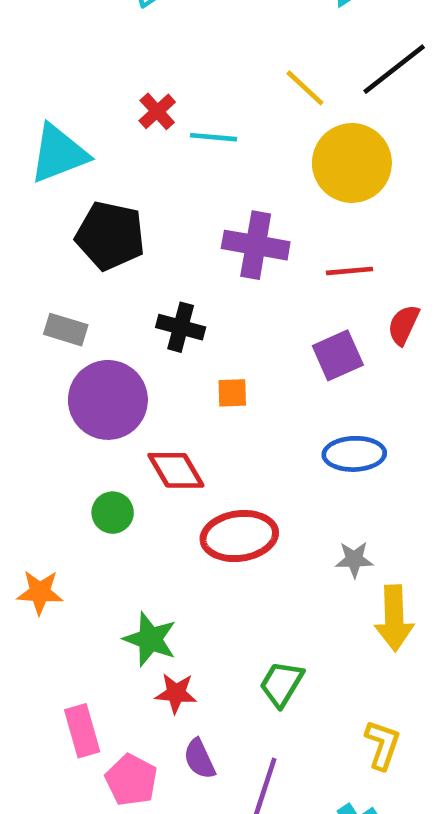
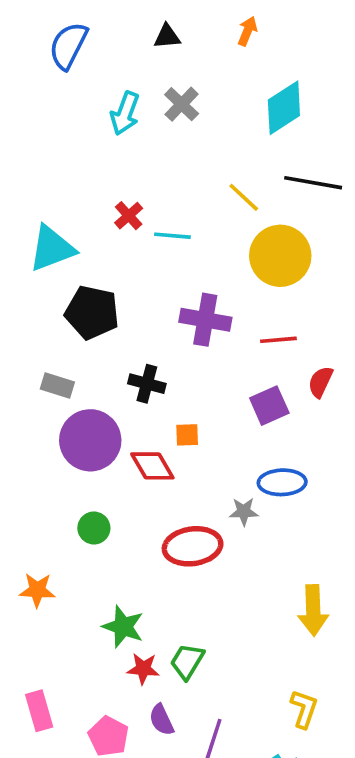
black line: (394, 69) -> (313, 183), turned 48
red diamond: (176, 470) -> (152, 466), moved
gray star: (354, 559) -> (244, 512), moved
green trapezoid: (282, 684) -> (187, 661), moved
pink rectangle: (82, 731) -> (39, 711), moved

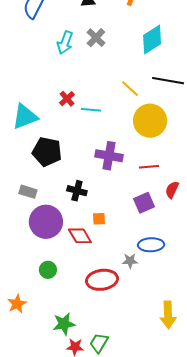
orange star: (37, 590) -> (17, 304), turned -30
green star: (123, 627) -> (64, 324), turned -30

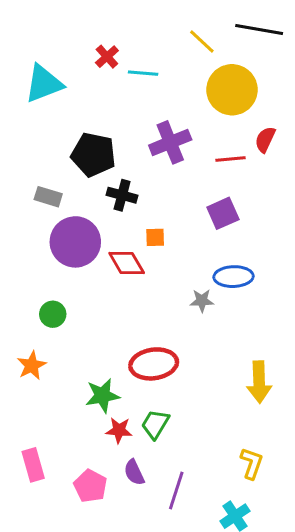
black pentagon: (47, 152) -> (93, 155), moved
purple cross: (109, 156) -> (170, 142), turned -32
red semicircle: (172, 190) -> (265, 139), moved
green circle: (48, 270) -> (53, 314), moved
red ellipse: (102, 280) -> (154, 364), moved

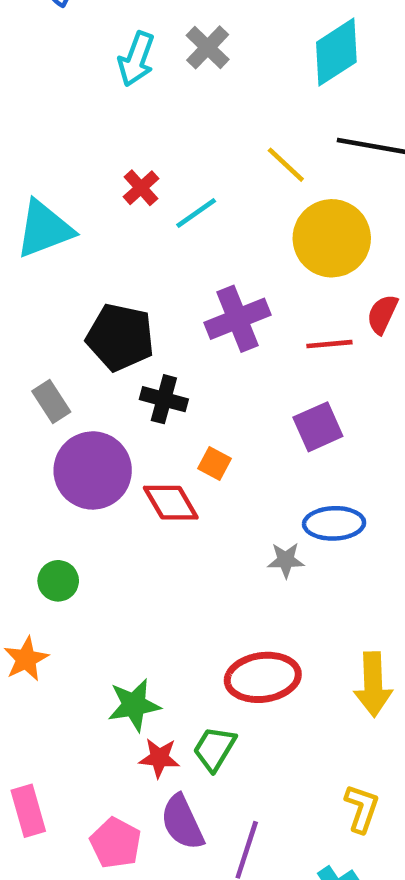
cyan line: (143, 73) -> (196, 213), turned -40
gray rectangle: (48, 197) -> (51, 402), turned 40
orange square: (155, 237) -> (215, 464), turned 30
red ellipse: (154, 364) -> (263, 677), moved
purple semicircle: (134, 472) -> (182, 822), size x1.4

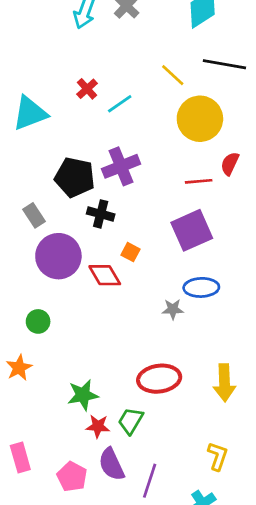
purple cross: (237, 319) -> (121, 166), moved
purple square: (318, 427) -> (192, 230), size x1.4

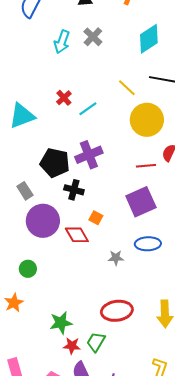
gray star: (173, 309) -> (116, 258), moved

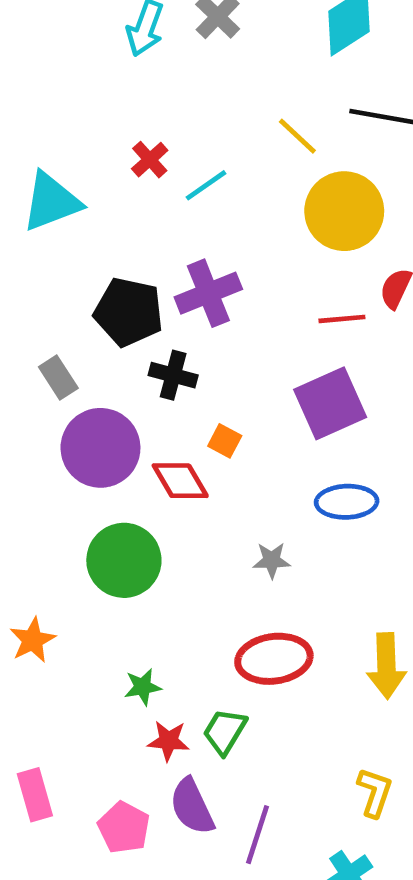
gray star: (116, 258) -> (272, 560), moved
green circle: (28, 269) -> (124, 560), moved, size x1.8
green star: (61, 323) -> (143, 687), size x0.7

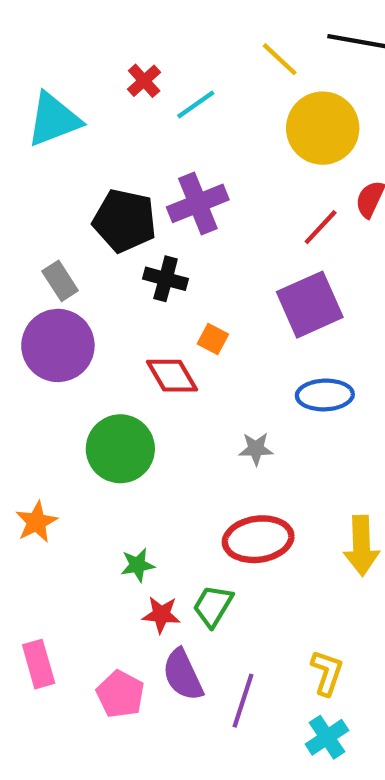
red line: (342, 319) -> (321, 227), turned -42
purple circle: (100, 448) -> (58, 345), moved
yellow L-shape: (375, 792) -> (327, 673), moved

